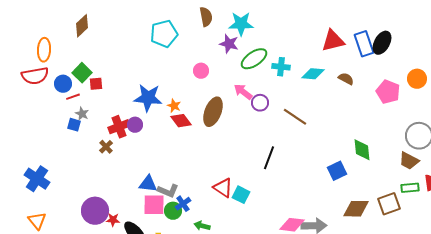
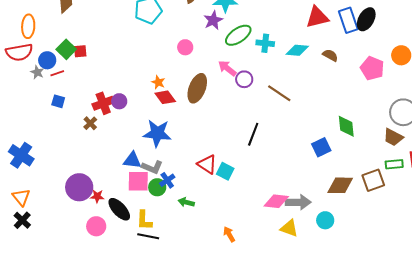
purple star: (229, 44) -> (213, 20), turned 30
red square: (96, 84) -> (80, 51), moved
blue star: (148, 98) -> (157, 133), moved
gray star: (82, 114) -> (37, 72), moved

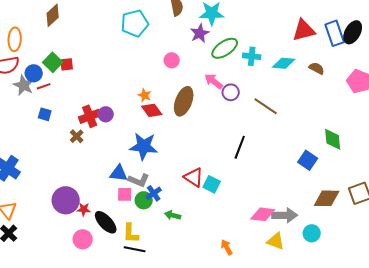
gray star: (37, 72) -> (24, 85), size x1.5
blue square: (321, 147) -> (308, 160), turned -30
pink square: (138, 181) -> (125, 194), size x0.7
orange arrow: (229, 234) -> (227, 247), moved

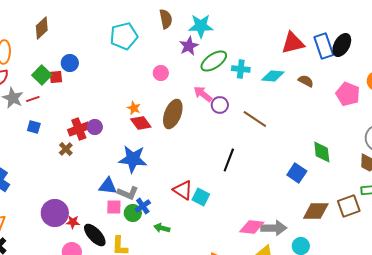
blue circle: (34, 73) -> (70, 63), moved

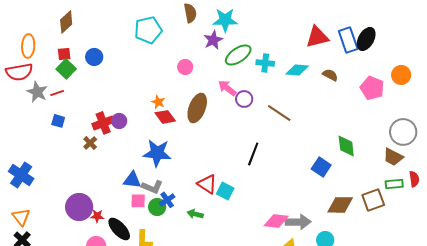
red square: (56, 77) -> (64, 54), moved
green arrow: (162, 228) -> (195, 214), moved

